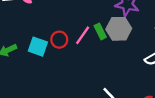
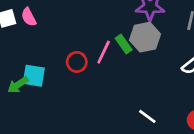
cyan square: (38, 47) -> (34, 76), moved

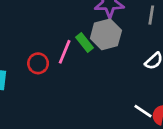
white line: (147, 116) -> (143, 111), moved

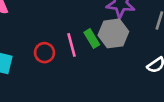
pink line: (65, 52) -> (72, 45), turned -45

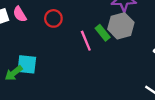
red circle: (44, 53) -> (53, 18), moved

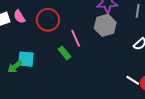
red circle: (53, 18) -> (48, 20), size x1.5
green rectangle: (103, 33) -> (64, 53), moved

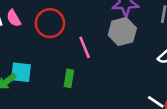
green rectangle: (64, 53) -> (69, 78), moved, turned 48

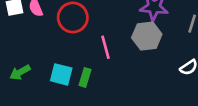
cyan square: (21, 72) -> (61, 74), moved

